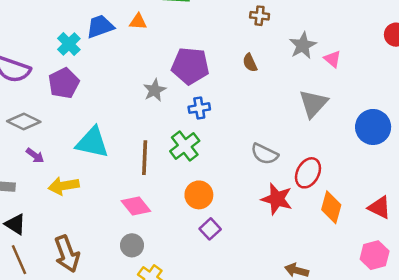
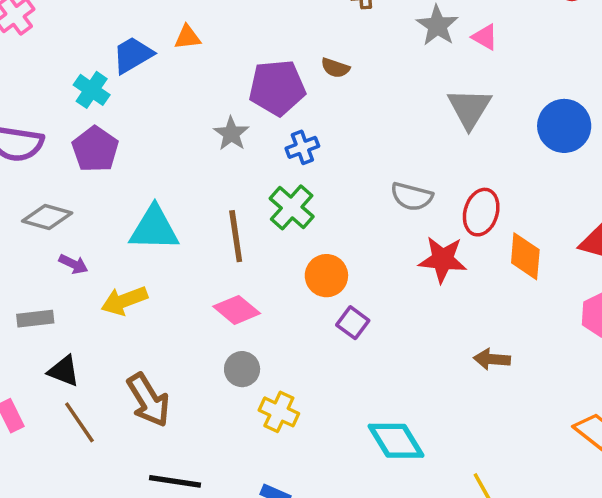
brown semicircle: (250, 63) -> (335, 68), moved, turned -36

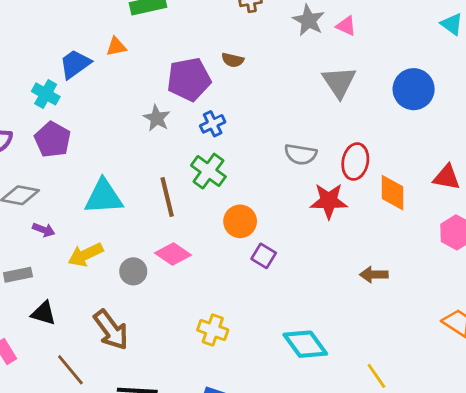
gray circle: (242, 369) -> (133, 271), moved
brown line: (79, 422) -> (70, 370), moved

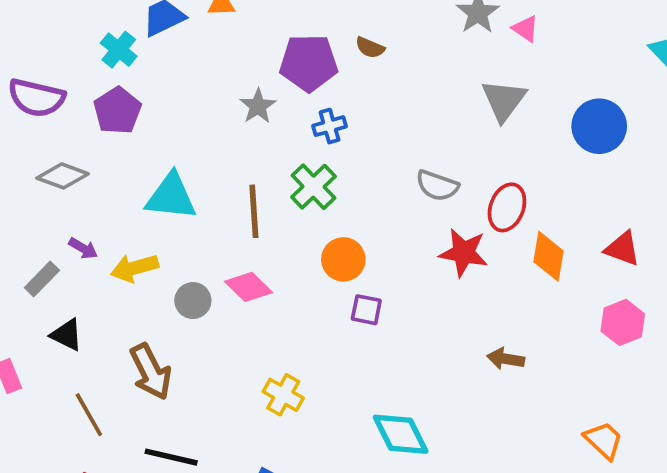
purple arrow: (44, 230) -> (83, 248), moved
purple square: (264, 256) -> (366, 310), turned -30
gray rectangle: (18, 275) -> (42, 279), turned -44

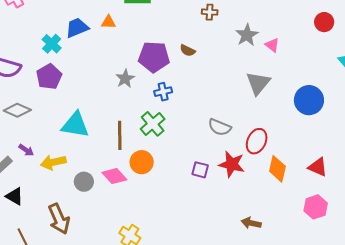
orange circle: (343, 259) -> (142, 162), moved
purple square: (366, 310) -> (200, 170), moved

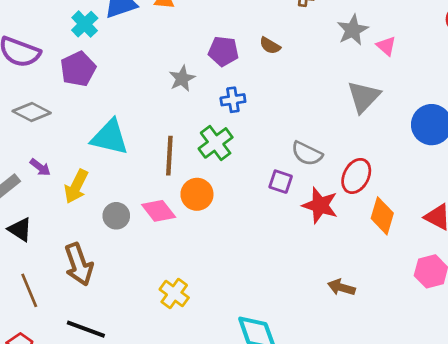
purple pentagon: (154, 57) -> (223, 51), size x0.7
yellow arrow: (53, 162) -> (76, 186), turned -55
purple square: (200, 170) -> (281, 182), moved

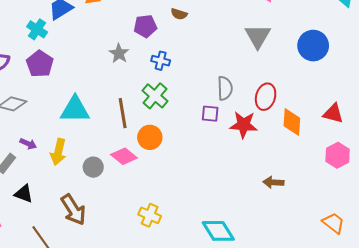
blue cross: (233, 100) -> (161, 61), turned 36
gray semicircle: (307, 154) -> (225, 88), turned -105

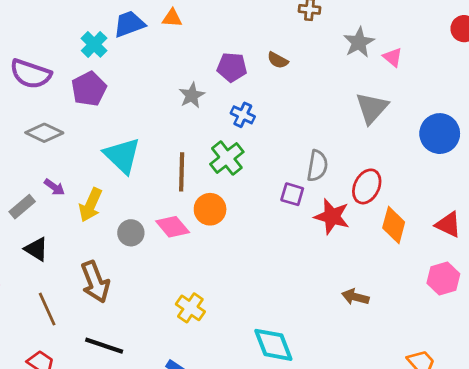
cyan triangle: (75, 110) -> (122, 155), turned 32

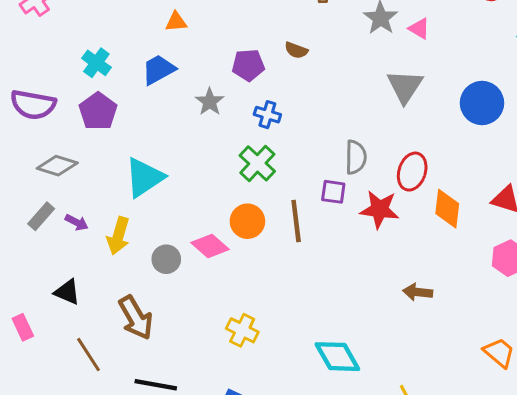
blue trapezoid: (129, 24) -> (158, 70), moved
cyan triangle: (122, 155) -> (144, 177), turned 51
brown line: (182, 172) -> (296, 221), moved
gray rectangle: (22, 207) -> (41, 216), moved

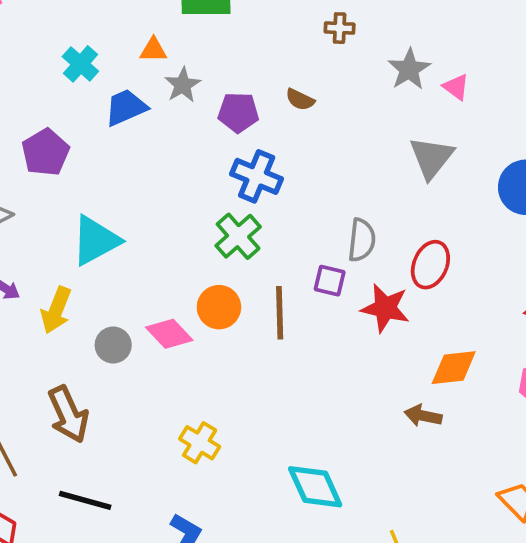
cyan cross: (96, 63) -> (80, 64), moved
gray star: (210, 102) -> (183, 85), moved
blue cross: (267, 115) -> (257, 176), size x1.5
orange diamond: (447, 209) -> (454, 368), moved, turned 72

